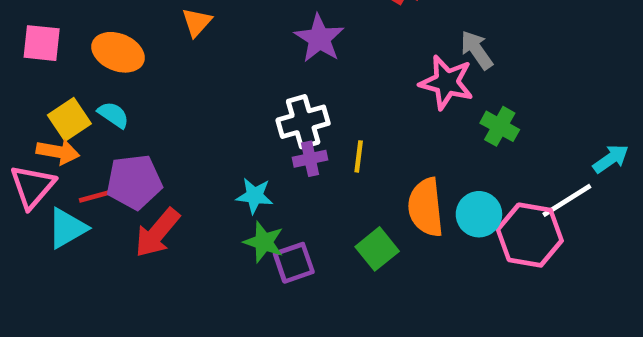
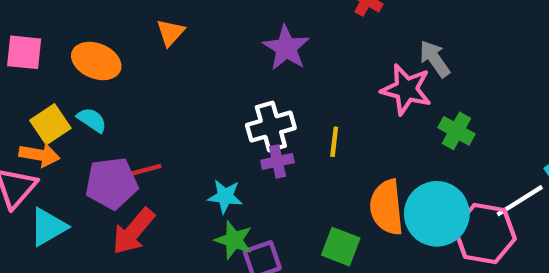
yellow line: (359, 156) -> (334, 142), moved
red line: (97, 196) -> (144, 170), moved
cyan circle: (479, 214) -> (437, 214), size x1.5
green square: (377, 249) -> (341, 247), turned -30

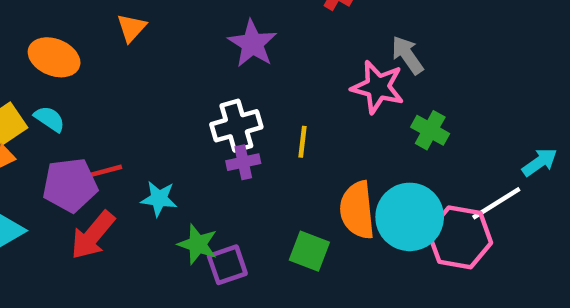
cyan star: (225, 196) -> (159, 199), moved

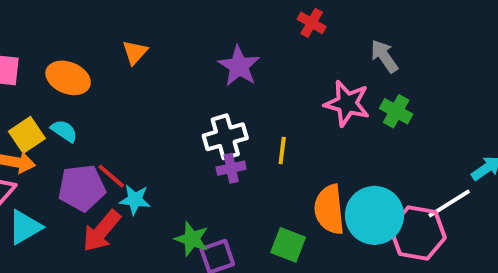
gray arrow: (407, 55) -> (384, 56), moved
green cross: (430, 130) -> (396, 111), moved
red line: (104, 171) -> (111, 176), turned 56
cyan star: (159, 199) -> (135, 200), moved

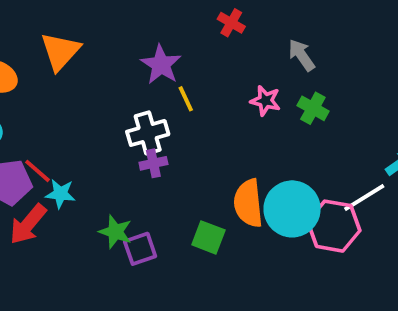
orange triangle: (135, 52) -> (60, 51), size x1.6
pink star: (347, 103) -> (265, 101), size x0.7
yellow line: (282, 151) -> (186, 99), moved, turned -32

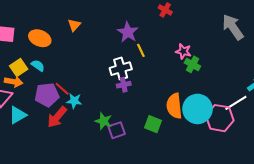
orange triangle: (60, 51) -> (74, 25), size x0.6
gray arrow: (302, 55) -> (233, 27), moved, size x1.5
green cross: (313, 108) -> (192, 64), moved

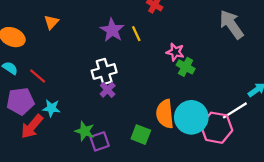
yellow line: (141, 50) -> (136, 34), moved
purple cross: (124, 85) -> (108, 90), turned -32
red line: (62, 89) -> (38, 76), moved

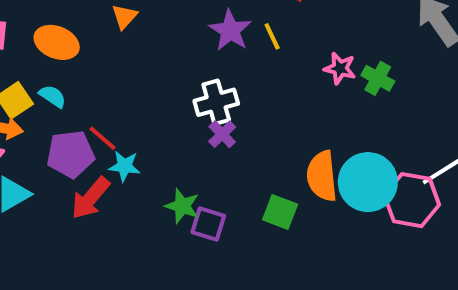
green cross: (186, 67) -> (378, 78), moved
red line: (38, 76) -> (102, 138), moved
purple square: (100, 141) -> (208, 224), turned 36

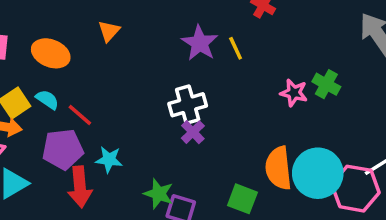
pink star: (340, 68) -> (294, 93), moved
red line: (102, 138) -> (80, 115), moved
red arrow: (90, 198) -> (80, 187), turned -45

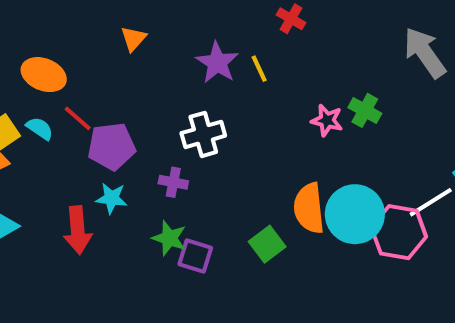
orange triangle: (109, 31) -> (133, 39), moved
red line: (80, 115) -> (78, 118), moved
purple cross: (193, 132) -> (173, 182), moved, turned -35
purple pentagon: (63, 149) -> (112, 146), moved
green square: (242, 199) -> (267, 244), turned 32

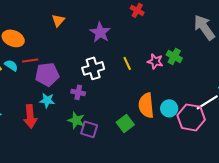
yellow line: (259, 69) -> (127, 63), moved
red line: (78, 118) -> (30, 60), turned -49
cyan circle: (355, 214) -> (169, 108), size x0.6

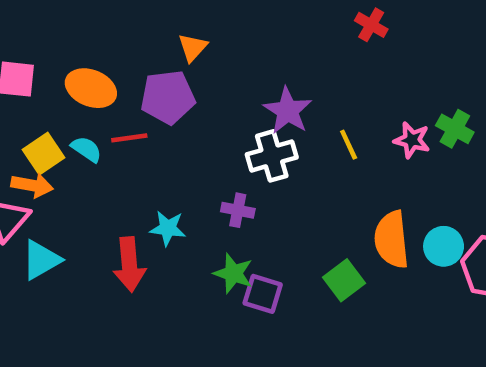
purple star: (100, 32) -> (288, 111), moved
purple pentagon: (47, 74) -> (168, 97), moved

